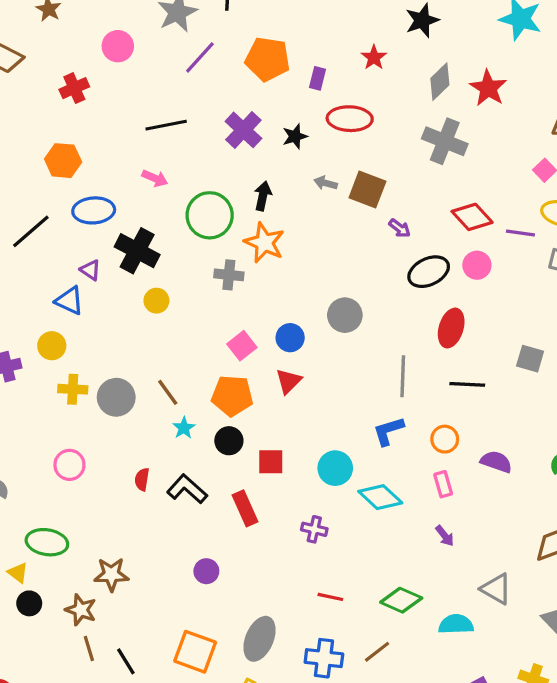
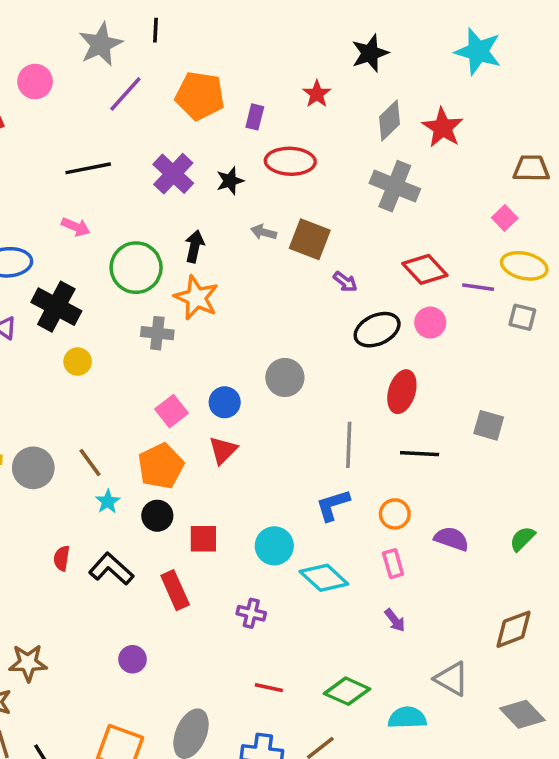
orange pentagon: (232, 396) -> (161, 466), turned -30

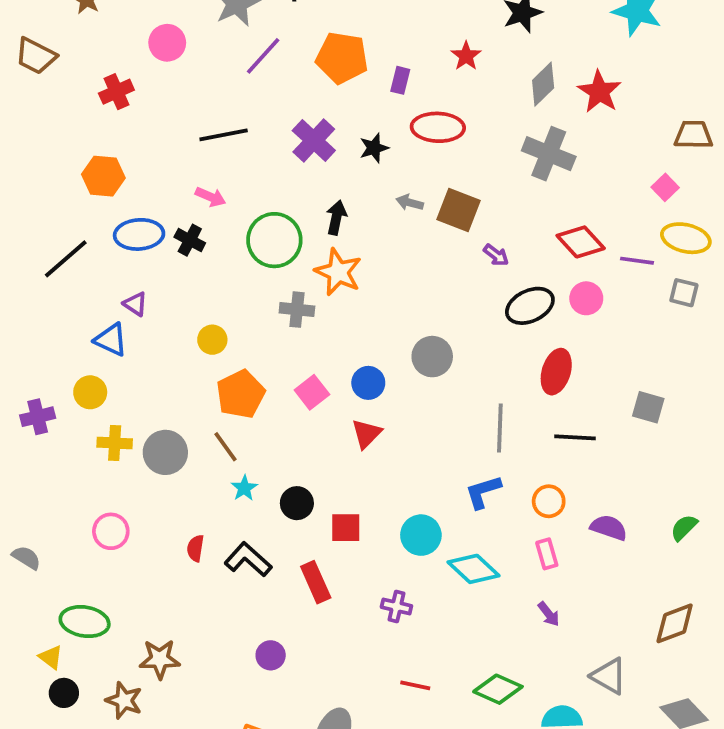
black cross: (56, 307) -> (190, 240), moved, size x0.6
orange pentagon: (161, 466) -> (241, 394), moved

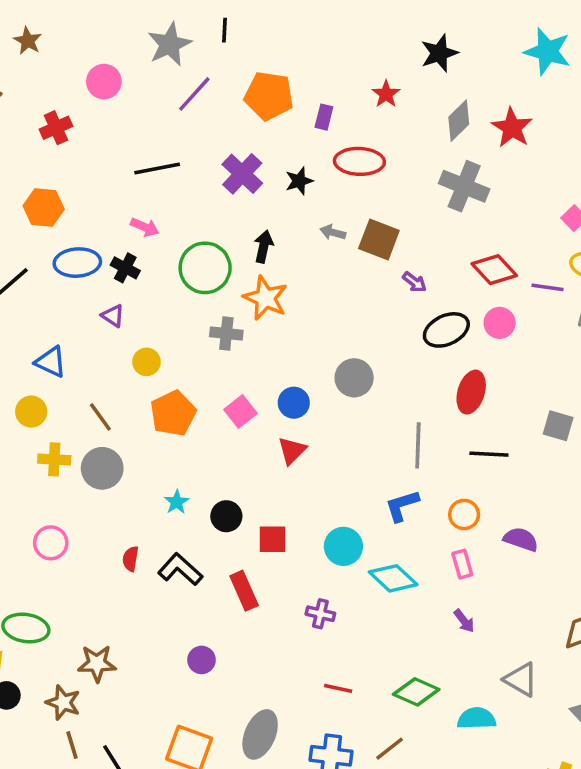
purple triangle: (135, 304) -> (113, 316), moved
brown line: (225, 447) -> (100, 417), moved

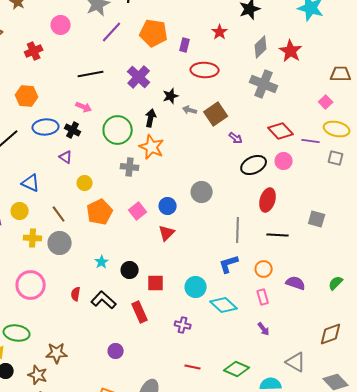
black star: (299, 181) -> (171, 96), moved
brown square: (379, 239) -> (216, 114), turned 35
pink circle: (51, 543) -> (31, 285), size x1.5

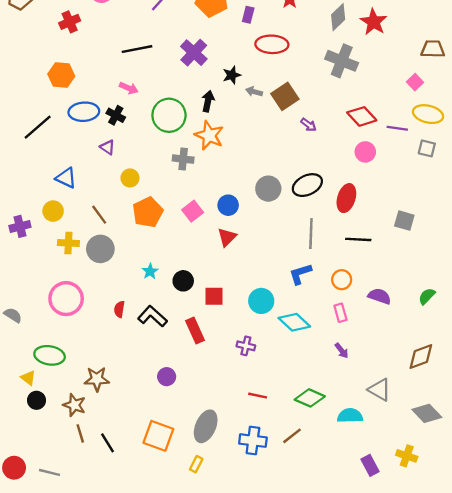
black ellipse: (254, 165) -> (307, 185), moved

